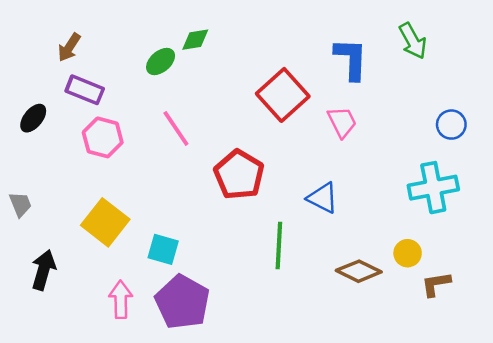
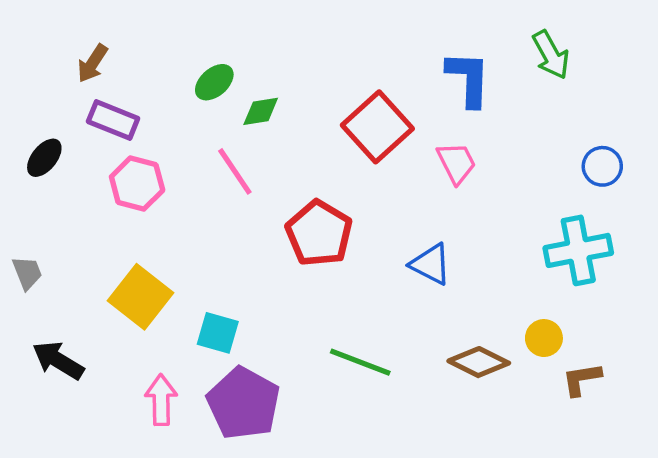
green diamond: (195, 40) -> (261, 111), moved
green line: (279, 245) -> (360, 362), moved, turned -72
black arrow: (43, 270) -> (58, 360), turned -75

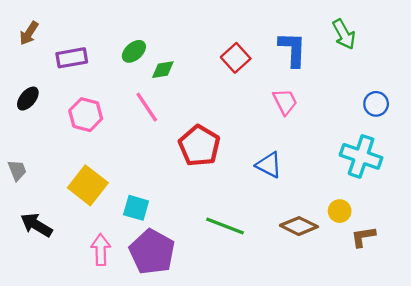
brown arrow: (92, 63) -> (29, 33), moved
purple rectangle: (113, 120) -> (72, 58), moved, turned -32
red square: (377, 127) -> (236, 58), moved, size x0.7
cyan cross: (578, 250) -> (361, 156), turned 30

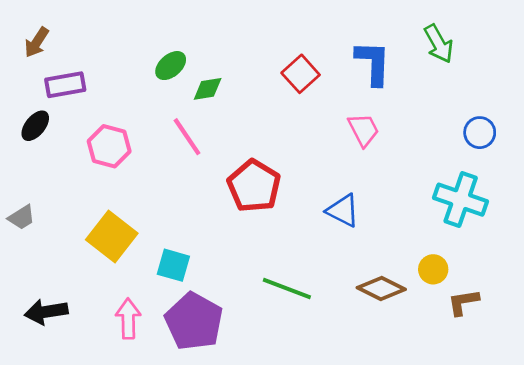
purple rectangle: (72, 58) -> (65, 85), moved
gray trapezoid: (17, 170) -> (22, 217), turned 80
black arrow: (36, 225) -> (46, 312), moved, turned -40

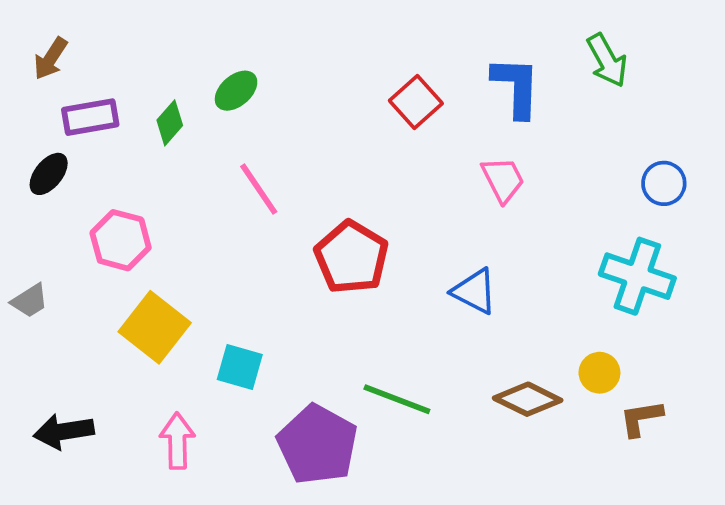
green diamond: (208, 89) -> (170, 123), moved, turned -40
pink hexagon: (109, 146) -> (121, 240), moved
purple pentagon: (194, 321) -> (317, 445), moved

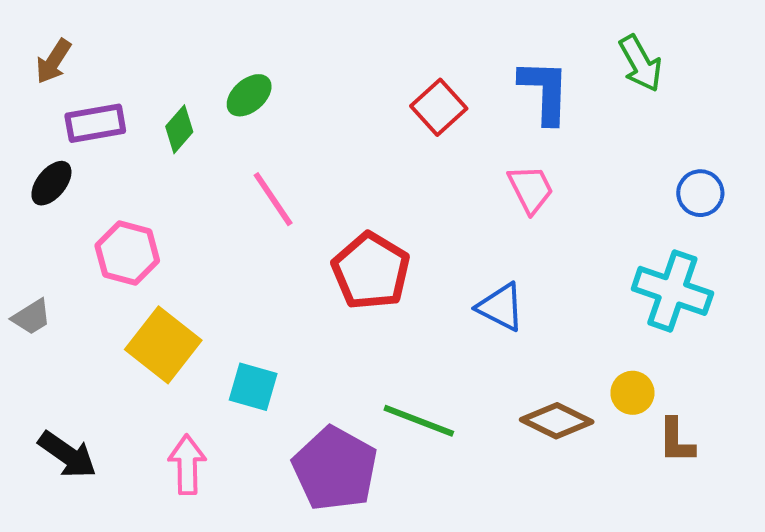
brown L-shape: (641, 418) -> (676, 441), turned -81
black arrow: (64, 431) -> (67, 455), turned -136

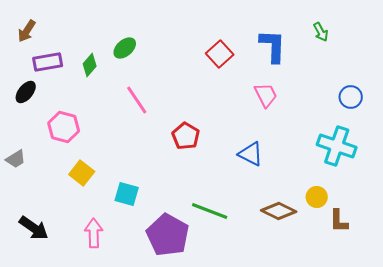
green arrow: (640, 63) -> (321, 32), size x0.7
red pentagon: (371, 271) -> (186, 136), size x0.7
yellow square: (163, 345) -> (82, 173), size x0.7

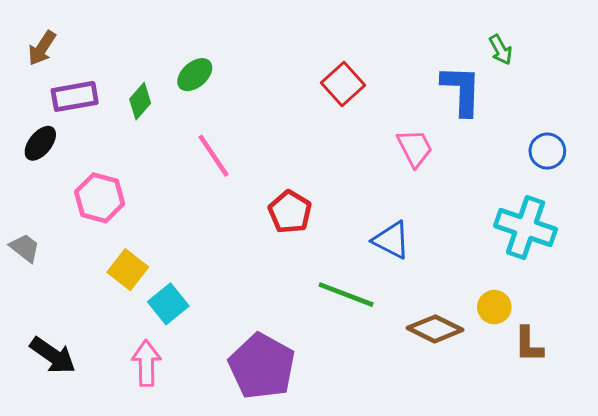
blue L-shape: (273, 46) -> (462, 90), moved
gray trapezoid: (16, 159) -> (25, 248), turned -110
cyan square: (127, 194) -> (168, 304), moved, turned 35
green line: (210, 211) -> (346, 295), moved

